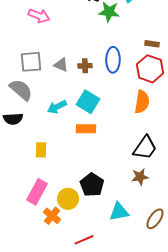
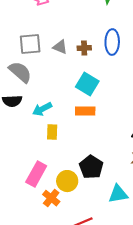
cyan arrow: (57, 107) -> (42, 109), moved
yellow rectangle: (41, 150) -> (52, 132), moved

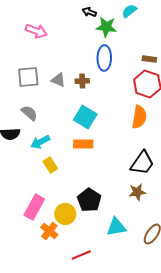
blue ellipse: (112, 42) -> (104, 58), moved
gray semicircle: (20, 72) -> (29, 113), moved, size x0.7
yellow rectangle: (52, 132) -> (50, 165), turned -35

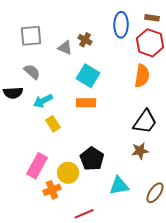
blue ellipse: (104, 58) -> (121, 25), moved
gray triangle: (58, 80) -> (65, 48), moved
brown cross: (82, 81) -> (85, 40), turned 32
orange cross: (49, 231) -> (52, 190), turned 30

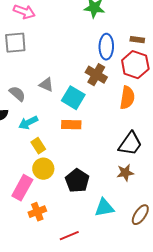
gray square: (31, 36) -> (15, 43), moved
brown cross: (85, 40) -> (96, 75), moved, size x1.5
gray triangle: (65, 48) -> (46, 85), moved
yellow circle: (68, 173) -> (43, 169), moved

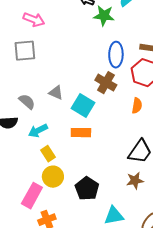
orange semicircle: (127, 98) -> (137, 106), size x0.7

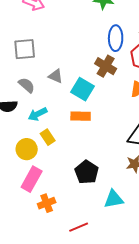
gray square: (25, 51) -> (25, 49), moved
yellow circle: (53, 177) -> (27, 149), moved

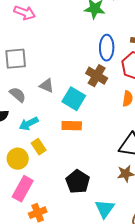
cyan triangle: (114, 199) -> (105, 209), turned -45

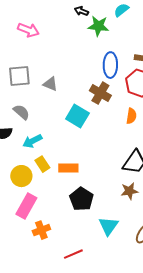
gray triangle: (47, 86) -> (50, 84), moved
orange rectangle: (72, 126) -> (68, 168), moved

